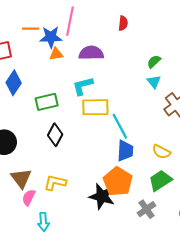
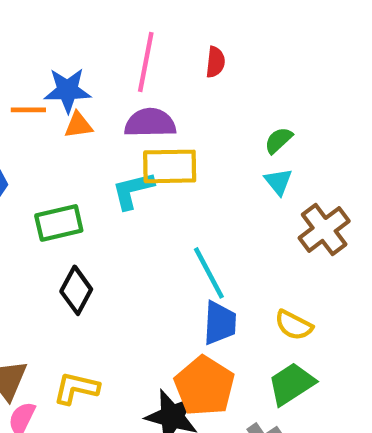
pink line: (70, 21) -> (146, 62), moved
orange line: (31, 29) -> (28, 110), moved
yellow rectangle: (95, 107) -> (170, 166), moved

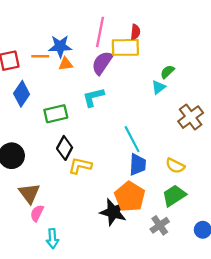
purple semicircle: (150, 123) -> (102, 63), turned -55
yellow rectangle: (170, 166) -> (125, 47), moved
cyan triangle: (278, 182) -> (159, 87), moved, turned 32
yellow L-shape: (76, 388) -> (80, 166), moved

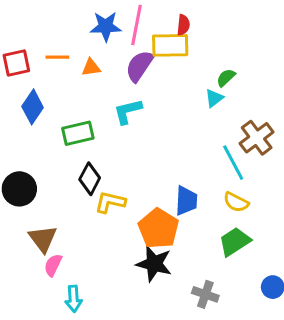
blue star: (60, 46) -> (106, 26), moved
cyan line: (132, 139) -> (233, 163), moved
orange pentagon: (130, 197) -> (158, 228), moved
gray cross: (160, 225) -> (205, 294), moved, turned -36

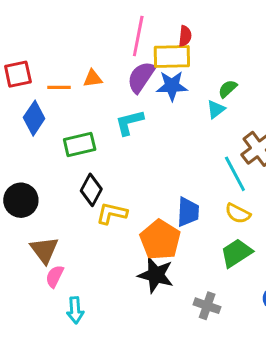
blue star: (106, 26) -> (172, 86), moved
orange line: (57, 57) -> (59, 87), moved

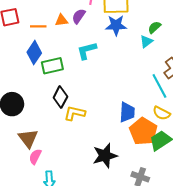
purple semicircle: (141, 77) -> (79, 16), moved, size x0.7
blue diamond: (34, 118) -> (34, 53), moved
orange pentagon: (160, 240) -> (143, 131), moved
black star: (156, 275) -> (105, 156), turned -30

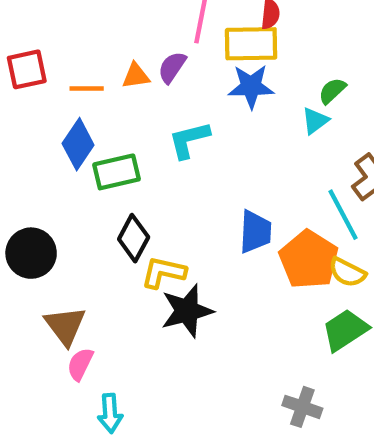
blue trapezoid: (127, 112) -> (255, 232), moved
orange pentagon: (143, 131) -> (309, 260), moved
black star: (105, 156) -> (187, 311), moved

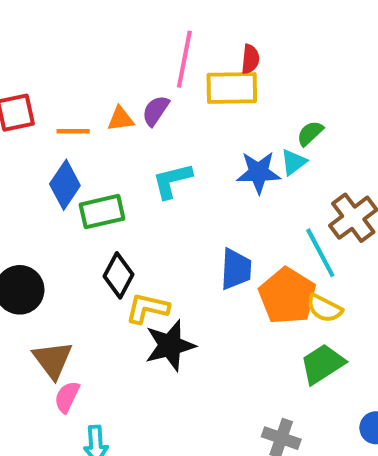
blue star: (251, 86) -> (259, 172), moved

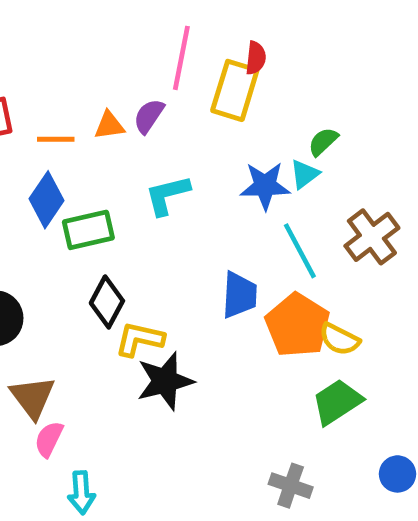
yellow rectangle: (232, 88) -> (235, 90), turned -72
cyan line: (320, 253) -> (300, 251), moved

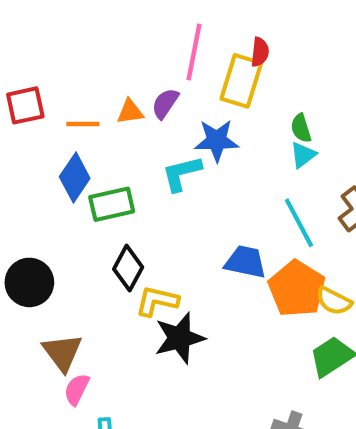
green semicircle: (323, 142) -> (301, 128), moved, turned -64
blue star: (265, 186) -> (217, 140), moved
blue trapezoid: (239, 295) -> (245, 262), turned -81

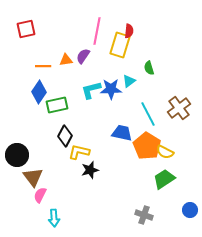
red square: (25, 105) -> (26, 29), moved
blue star: (217, 140) -> (111, 89), moved
cyan triangle: (303, 155) -> (129, 81), moved
black circle: (29, 282) -> (17, 155), moved
black star: (180, 338) -> (90, 170), size x0.7

